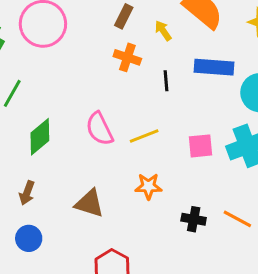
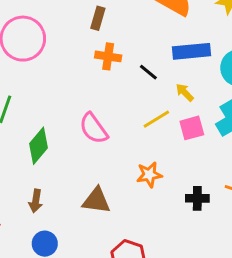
yellow arrow: (163, 31) -> (185, 92), moved
black line: (166, 81) -> (148, 72), turned -36
yellow line: (144, 136) -> (156, 119), moved

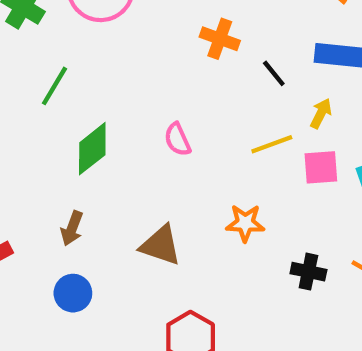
yellow arrow: (185, 92) -> (321, 113), turned 60
pink semicircle: (94, 128) -> (178, 139), size x0.7

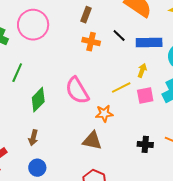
black line: (274, 73) -> (119, 36), moved
pink semicircle: (178, 139) -> (77, 91), size x1.8
orange star: (245, 223) -> (104, 114), moved
brown triangle: (161, 245) -> (92, 141), moved

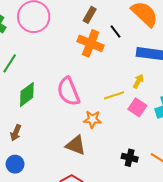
black line: (119, 36) -> (115, 31), moved
orange cross: (91, 42) -> (91, 43), size x1.4
pink square: (145, 95) -> (137, 107), turned 36

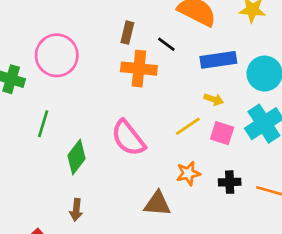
yellow arrow: (138, 81) -> (214, 99), turned 96
orange star: (92, 119) -> (188, 173), moved
black cross: (130, 158) -> (230, 182), moved

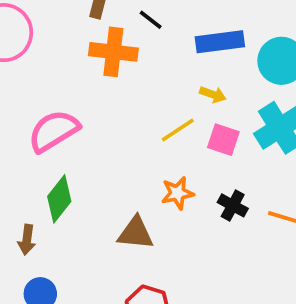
pink semicircle: (128, 138) -> (54, 131), moved, turned 96
green diamond: (76, 157) -> (59, 199), moved
black cross: (230, 182) -> (233, 205), turned 30

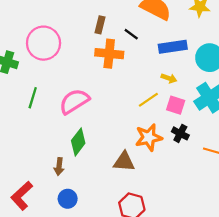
orange star: (177, 193) -> (149, 137), size x1.4
black cross: (233, 205) -> (180, 133), moved

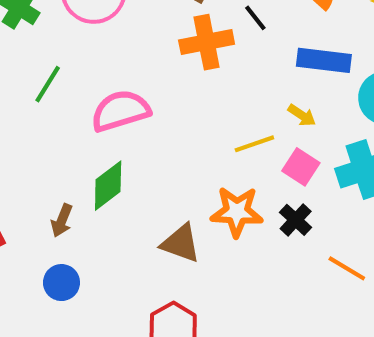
orange cross: (109, 54) -> (207, 42), turned -32

